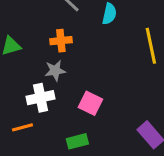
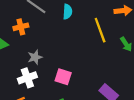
orange cross: (61, 41) -> (21, 27), moved

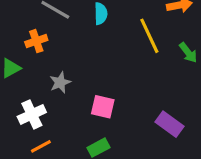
white cross: (27, 78) -> (32, 114), moved

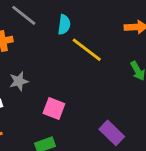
yellow line: (149, 36) -> (87, 50), moved, turned -36

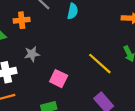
yellow line: (87, 50) -> (100, 64), moved

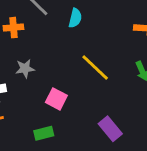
yellow line: (100, 64) -> (95, 67), moved

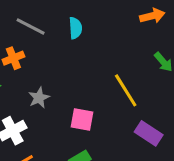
yellow line: (95, 67) -> (126, 90), moved, turned 32

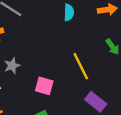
cyan semicircle: (75, 28) -> (69, 12), moved

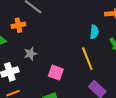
cyan semicircle: (69, 12) -> (94, 32), moved

